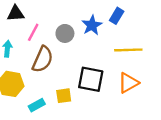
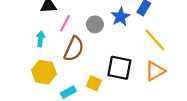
yellow line: (128, 50) -> (155, 40), turned 50
yellow square: (64, 96) -> (94, 83), turned 32

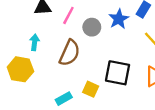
pink line: (65, 23) -> (68, 15), moved
yellow hexagon: (44, 72) -> (20, 69), moved

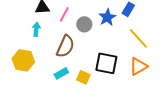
cyan arrow: (34, 42) -> (36, 29), moved
cyan rectangle: (64, 99) -> (61, 73), moved

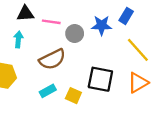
pink line: (64, 14) -> (51, 22), turned 70
blue star: (107, 17) -> (102, 25), turned 30
brown semicircle: (65, 46) -> (52, 59), turned 40

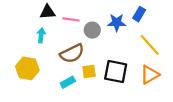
yellow square: (73, 96) -> (89, 72), moved, turned -32

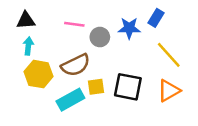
black triangle: (48, 12) -> (26, 20), moved
cyan arrow: (41, 35) -> (28, 46), moved
yellow hexagon: (27, 68) -> (39, 74), moved
cyan rectangle: (68, 82) -> (70, 100), size x1.5

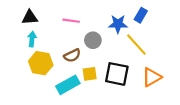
gray circle: (100, 37) -> (93, 40), moved
yellow line: (169, 55) -> (136, 45), moved
brown semicircle: (76, 65) -> (72, 55), size x0.7

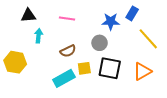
cyan arrow: (32, 39) -> (39, 36), moved
gray circle: (93, 40) -> (100, 43), moved
yellow line: (136, 45) -> (148, 39), moved
yellow hexagon: (41, 63) -> (15, 62), moved

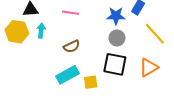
gray circle: (100, 43) -> (117, 38), moved
yellow hexagon: (15, 62) -> (17, 32), moved
yellow square: (84, 68) -> (91, 82), moved

